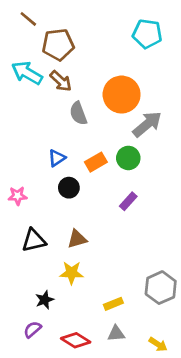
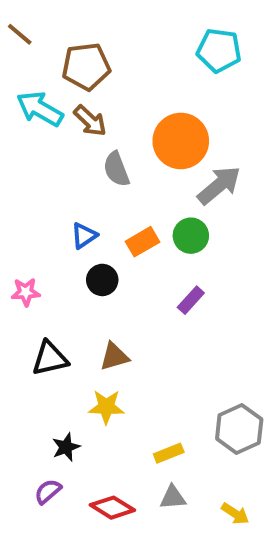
brown line: (28, 19) -> (20, 34), moved

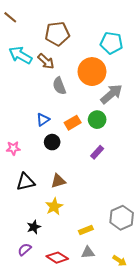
cyan pentagon: (219, 50) -> (111, 43), moved
brown pentagon: (86, 66) -> (57, 34), moved
yellow star: (106, 407) -> (54, 206), turned -30

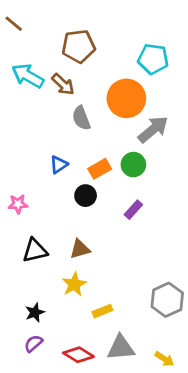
black circle: (52, 142) -> (86, 196), moved
black star: (34, 227) -> (35, 312), moved
yellow rectangle: (86, 230) -> (102, 311), moved
gray triangle: (88, 253) -> (121, 348), size x1.5

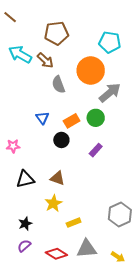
blue triangle: (59, 165) -> (42, 118), turned -32
brown triangle: (80, 249) -> (57, 178), turned 35

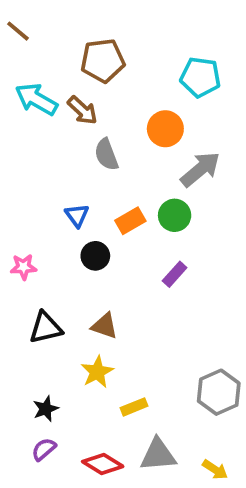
orange circle: (91, 70) -> (165, 129), size x0.7
black circle: (61, 140) -> (95, 256), moved

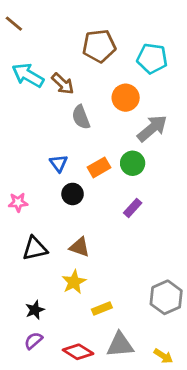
brown pentagon: (103, 61) -> (99, 46), moved

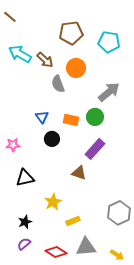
orange circle: (126, 98) -> (76, 68), moved
orange rectangle: (99, 167) -> (71, 120), turned 42
purple rectangle: (133, 208) -> (95, 149), size x1.5
brown triangle: (80, 247) -> (79, 173), moved

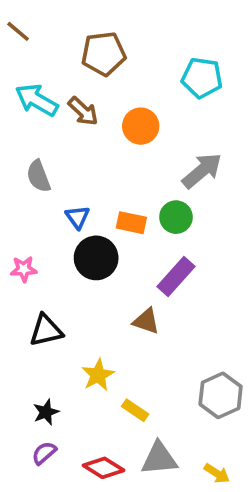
brown pentagon: (71, 33) -> (104, 54), moved
gray semicircle: (58, 84) -> (39, 176), moved
black circle: (52, 139) -> (96, 258), size x1.5
yellow rectangle: (73, 221) -> (135, 410), turned 56

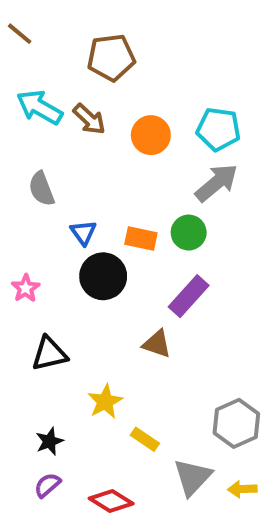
cyan pentagon: (202, 78) -> (218, 129), moved
pink star: (24, 269) -> (26, 288), turned -30
gray triangle: (159, 459) -> (193, 477), moved, turned -42
yellow arrow: (217, 473) -> (242, 489), moved, turned 145

